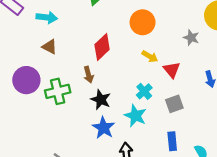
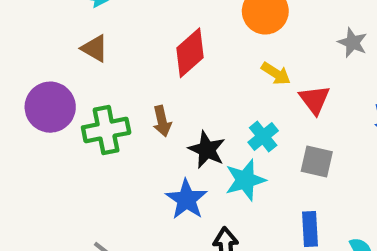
brown arrow: (89, 75) -> (162, 121), moved
black star: (101, 100) -> (207, 150), moved
gray square: (174, 104) -> (317, 161), turned 30
cyan star: (135, 116) -> (245, 180), turned 30

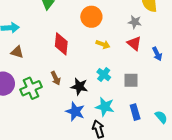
red diamond: (190, 53) -> (61, 44), turned -30
red triangle: (315, 100) -> (134, 43), moved
cyan star: (245, 180) -> (105, 107), moved, turned -30

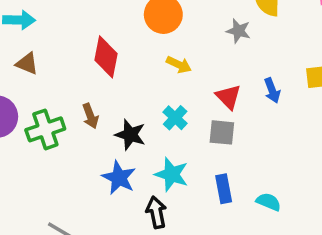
red triangle: (134, 43) -> (228, 97), moved
cyan semicircle: (161, 117) -> (269, 202), turned -32

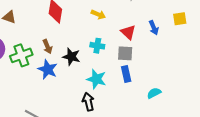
cyan cross: (175, 118) -> (97, 46), turned -32
blue star: (119, 178) -> (48, 69), moved
blue rectangle: (224, 189) -> (126, 74), moved
cyan semicircle: (269, 202) -> (154, 93), turned -48

